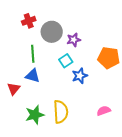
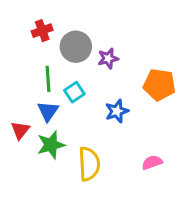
cyan square: (66, 61) -> (74, 92), moved
blue triangle: (33, 76) -> (48, 111), turned 49
green star: (35, 115) -> (51, 145), moved

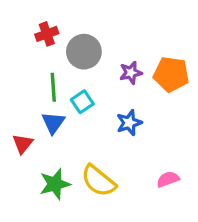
purple star: (108, 58) -> (131, 73), moved
orange pentagon: (159, 85) -> (171, 74), moved
green star: (51, 145) -> (55, 184), moved
yellow semicircle: (89, 164) -> (98, 181), turned 132

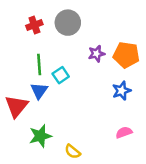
gray circle: (84, 52) -> (68, 23), moved
blue star: (129, 123) -> (122, 91), moved
red triangle: (23, 144) -> (16, 106), size x1.5
yellow semicircle: (98, 181) -> (73, 152), moved, size x0.6

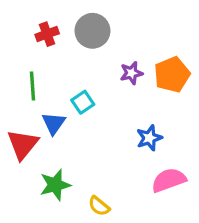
orange pentagon: (126, 55) -> (172, 75), turned -30
green line: (39, 64) -> (32, 86), moved
blue star: (122, 91) -> (149, 138), moved
pink semicircle: (124, 132) -> (169, 180), size x1.5

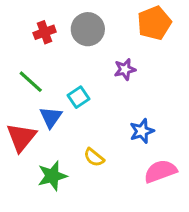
orange pentagon: (172, 75) -> (154, 23), moved
green line: (32, 86) -> (31, 82), turned -44
yellow semicircle: (99, 206) -> (94, 157), moved

